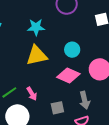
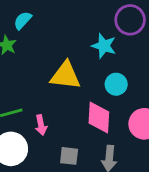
cyan star: (36, 27) -> (104, 46), moved
pink diamond: (68, 76) -> (99, 118), turned 50

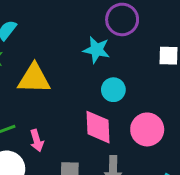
yellow triangle: (65, 76) -> (34, 79), moved

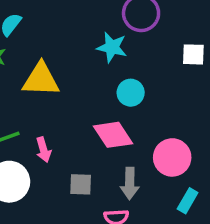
pink diamond: (98, 127) -> (113, 135), turned -32
pink circle: (147, 129) -> (172, 157), moved

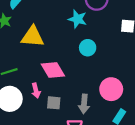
pink diamond: (113, 135) -> (53, 70), moved
pink arrow: (43, 150) -> (36, 91), moved

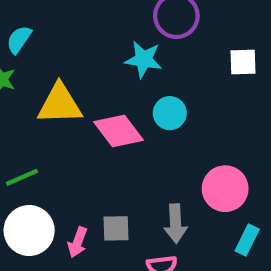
pink diamond: (53, 70) -> (118, 131), moved
pink arrow: (36, 91) -> (78, 242), moved, turned 40

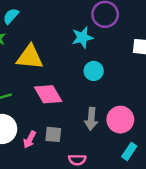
cyan star: (144, 60) -> (82, 37), turned -30
pink diamond: (118, 131) -> (48, 94), moved
gray arrow: (176, 223) -> (91, 119), moved

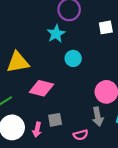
pink diamond: (48, 94) -> (41, 88), turned -30
gray arrow: (91, 119) -> (98, 117), moved

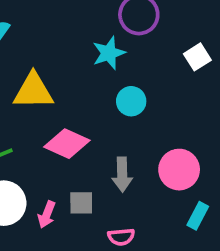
white square: (106, 27) -> (197, 57), turned -32
gray arrow: (98, 117) -> (122, 175), moved

